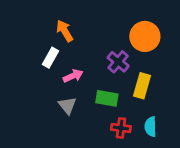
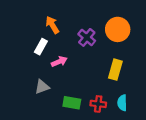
purple cross: (118, 62) -> (87, 37), moved
green rectangle: (107, 98) -> (72, 103), moved
gray triangle: (67, 105) -> (42, 87), moved, turned 49

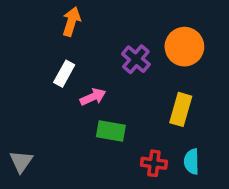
orange arrow: (52, 25) -> (71, 22), moved, turned 48
gray triangle: (42, 87) -> (21, 161), moved, turned -35
green rectangle: (72, 103) -> (111, 131), moved

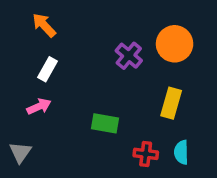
orange arrow: (71, 22) -> (44, 25), moved, turned -60
white rectangle: (64, 74) -> (47, 69), moved
pink arrow: (93, 97) -> (39, 107), moved

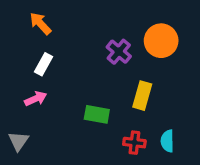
yellow rectangle: (171, 103) -> (142, 96), moved

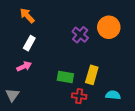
yellow rectangle: (142, 96) -> (92, 75), moved
cyan semicircle: (167, 141) -> (113, 95), turned 96
red cross: (134, 143) -> (79, 96), moved

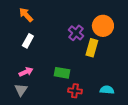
pink arrow: (24, 66) -> (26, 72), moved
yellow rectangle: (92, 75) -> (92, 48), moved
gray triangle: (12, 95) -> (21, 90), moved

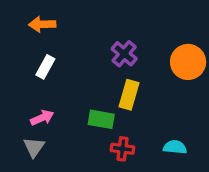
orange arrow: (26, 15) -> (42, 24), turned -49
orange circle: (103, 26) -> (188, 62), moved
yellow rectangle: (92, 48) -> (129, 95), moved

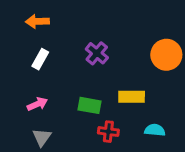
purple cross: (124, 54) -> (97, 53), moved
yellow rectangle: (129, 95) -> (132, 97), moved, turned 75
gray triangle: (34, 147) -> (42, 137), moved

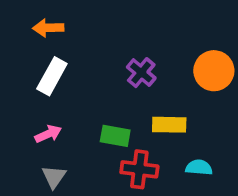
purple cross: (97, 53) -> (141, 73), moved
white rectangle: (40, 59) -> (52, 76), size x1.4
red cross: (108, 132) -> (139, 169), size x1.4

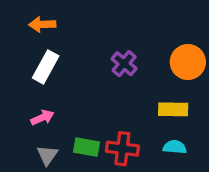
yellow rectangle: (169, 125) -> (173, 109), moved
green rectangle: (115, 136) -> (86, 147), moved

